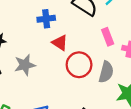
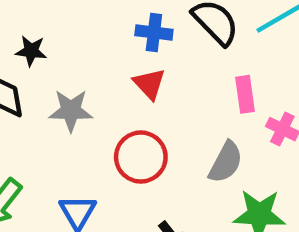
blue cross: (46, 19) -> (154, 33), moved
red circle: (79, 65) -> (141, 157), moved

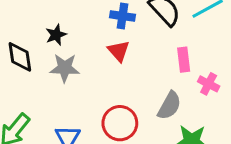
black star: (31, 51) -> (56, 35), moved, turned -30
red circle: (141, 157) -> (120, 123), moved

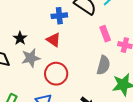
red triangle: (119, 51) -> (54, 40), moved
red circle: (120, 123) -> (56, 74), moved

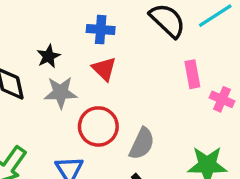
blue cross: (59, 16) -> (101, 30), moved
gray semicircle: (103, 65) -> (142, 144), moved

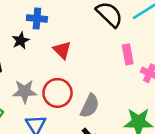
blue cross: (101, 30) -> (37, 19), moved
gray star: (61, 93) -> (25, 91), moved

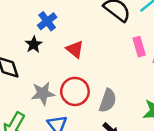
blue cross: (37, 19) -> (47, 21), turned -36

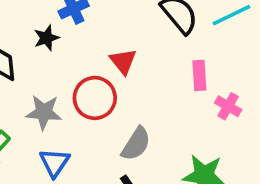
red triangle: (75, 49) -> (123, 61), moved
red circle: (75, 91) -> (95, 98), moved

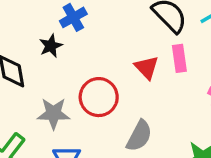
red triangle: (123, 61) -> (147, 67), moved
pink rectangle: (199, 75) -> (179, 58), moved

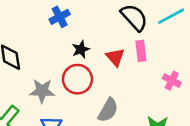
black star: (51, 46) -> (81, 49), moved

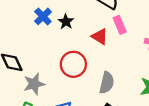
black star: (81, 49) -> (66, 22), moved
gray star: (42, 91) -> (34, 84), moved

